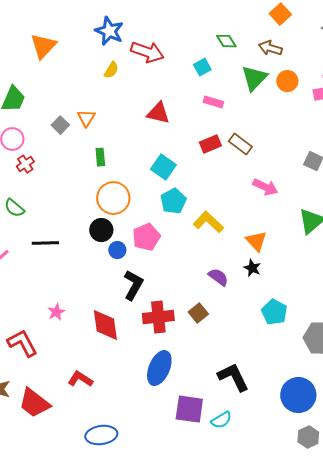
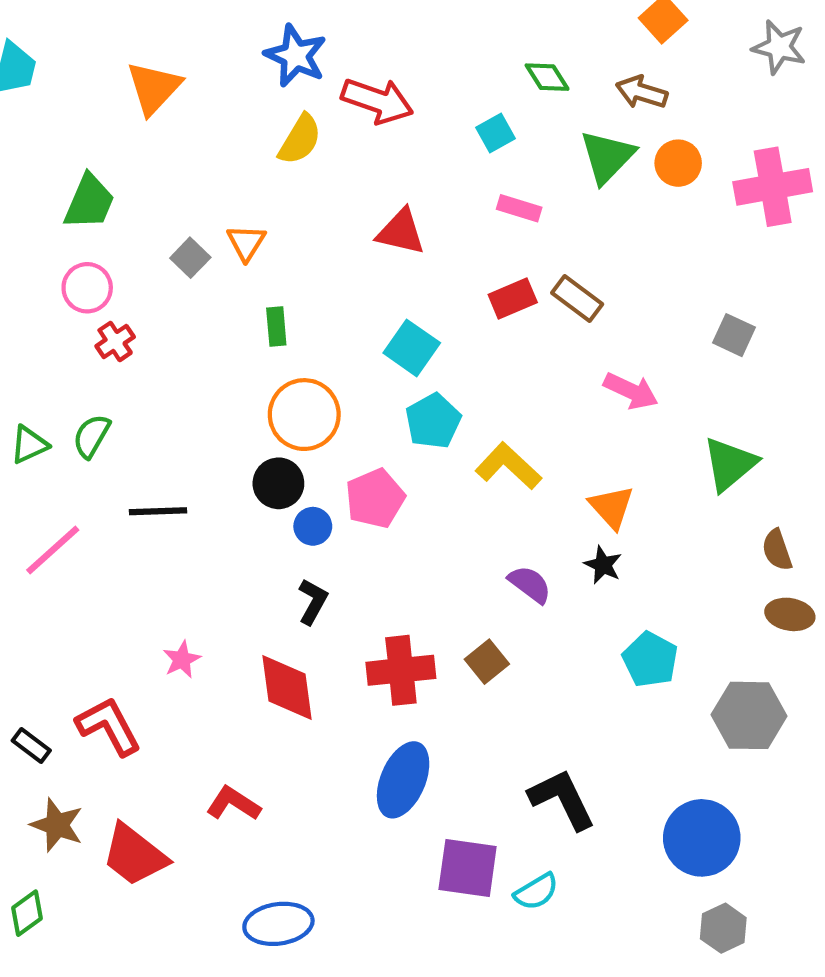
yellow semicircle: (111, 70) -> (300, 139), size x1.4
green semicircle: (14, 208) -> (91, 436), turned 80
black L-shape: (133, 285) -> (313, 602), moved, size x0.7

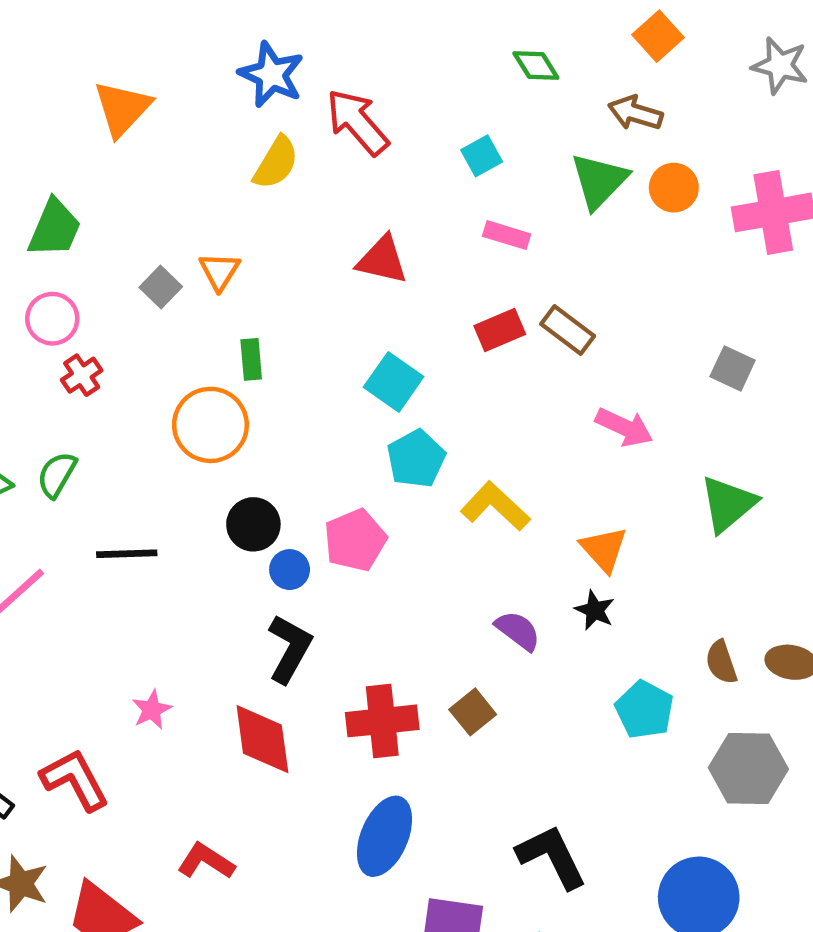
green diamond: (547, 77) -> (536, 66), moved
red arrow: (377, 101) -> (357, 122), turned -150
orange circle: (304, 415) -> (210, 425), moved
brown semicircle: (777, 550) -> (721, 662), moved
black L-shape: (313, 602) -> (290, 649), size x1.4

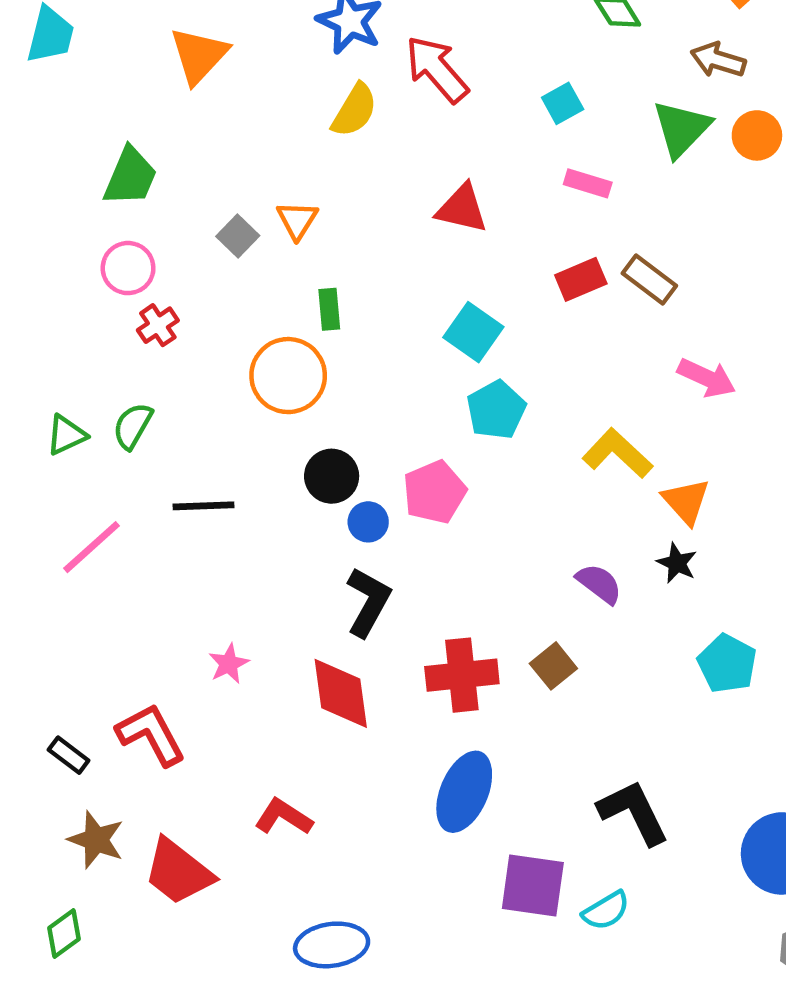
yellow L-shape: (495, 506) -> (617, 453), moved

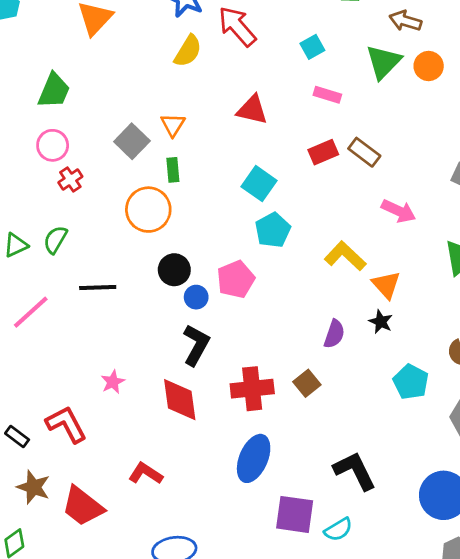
orange triangle: (297, 220) -> (173, 125), moved
gray square: (238, 236) -> (132, 141), moved, size x1.4
purple semicircle: (599, 584) -> (334, 334), turned 72

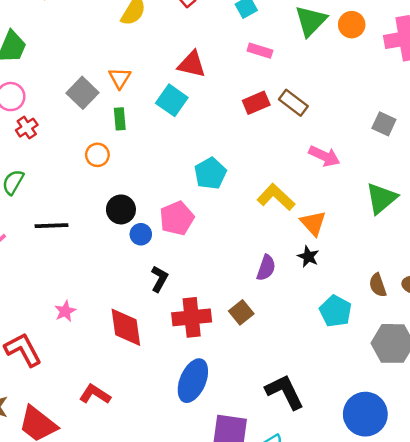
cyan square: (259, 184) -> (172, 100), moved
orange circle: (148, 210) -> (97, 155), size x0.6
black L-shape: (196, 345) -> (159, 279), moved, size x0.7

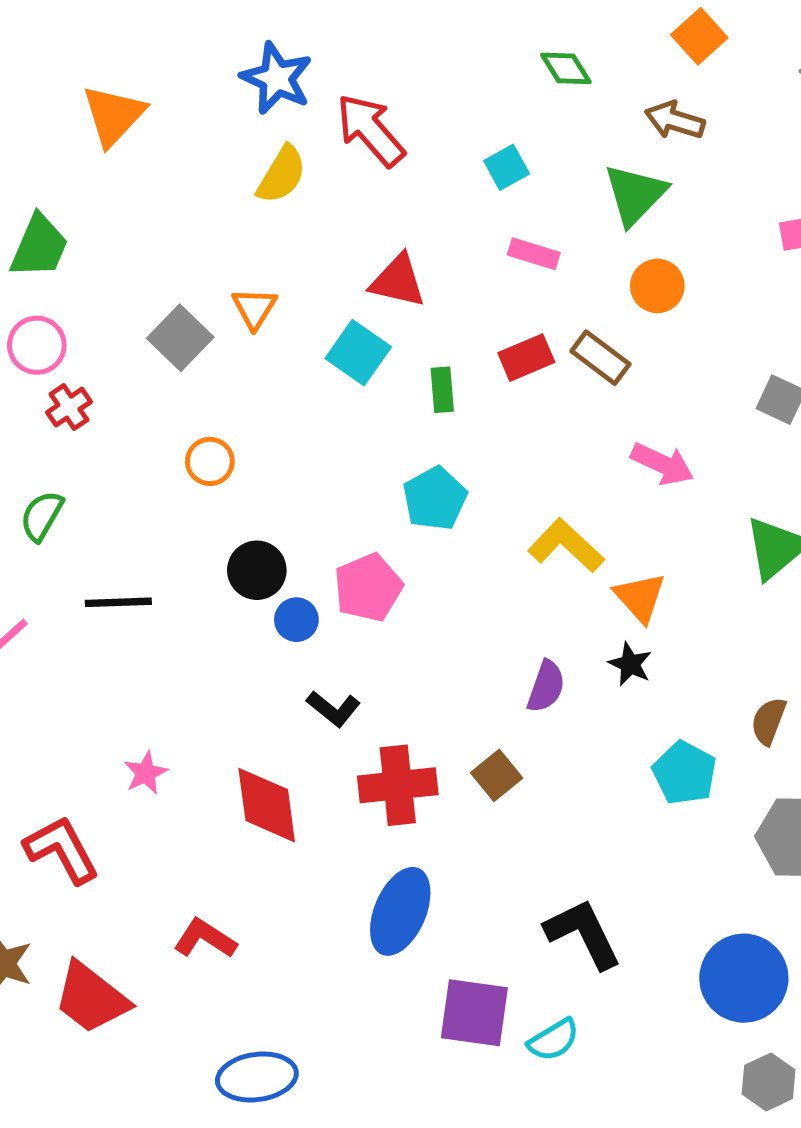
orange circle: (352, 25) -> (657, 286), moved
green rectangle: (120, 119) -> (442, 390), moved
black L-shape: (159, 279) -> (333, 709), turned 100
brown semicircle: (378, 285) -> (769, 721), turned 40

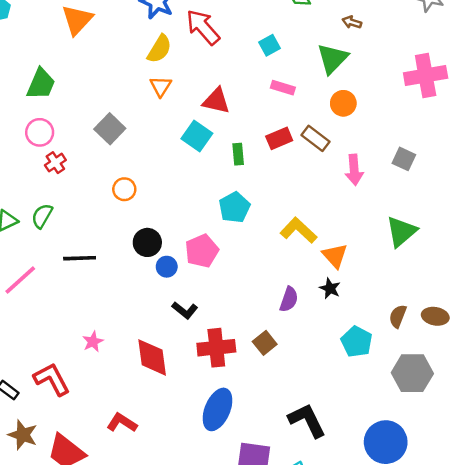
brown arrow: (675, 120) -> (352, 22), size x0.7
orange triangle: (254, 308) -> (161, 86), moved
pink arrow: (662, 464) -> (354, 170), moved, turned 60

